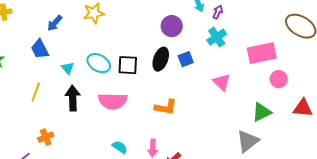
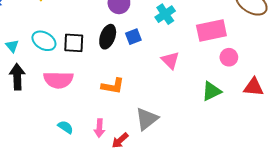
gray triangle: (248, 141) -> (147, 119), moved

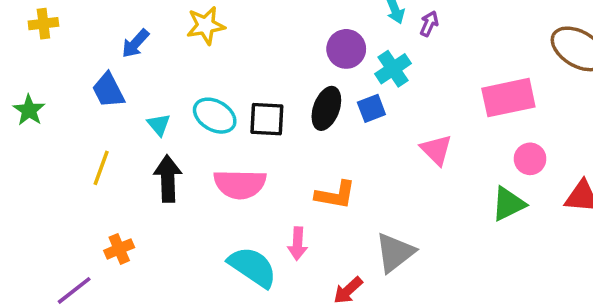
cyan cross: (165, 14) -> (393, 69), moved
pink circle: (229, 57) -> (530, 159), moved
cyan semicircle: (66, 127) -> (252, 267), size x1.8
pink arrow: (99, 128) -> (298, 244), moved

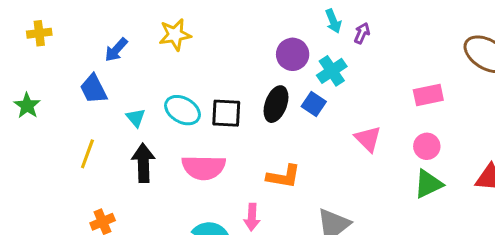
pink rectangle: (508, 98) -> (428, 95), size x0.7
blue square: (371, 108) -> (314, 104), turned -35
pink circle: (530, 159) -> (427, 146), moved

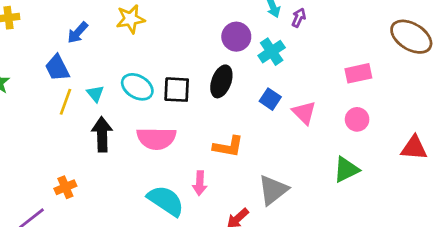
blue square: (314, 104) -> (270, 99), moved
yellow line: (87, 154) -> (65, 102), moved
green triangle: (428, 184) -> (346, 170), moved

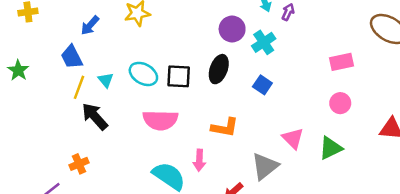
pink triangle: (304, 113) -> (293, 138), moved
black arrow: (102, 134) -> (95, 116), moved, turned -40

